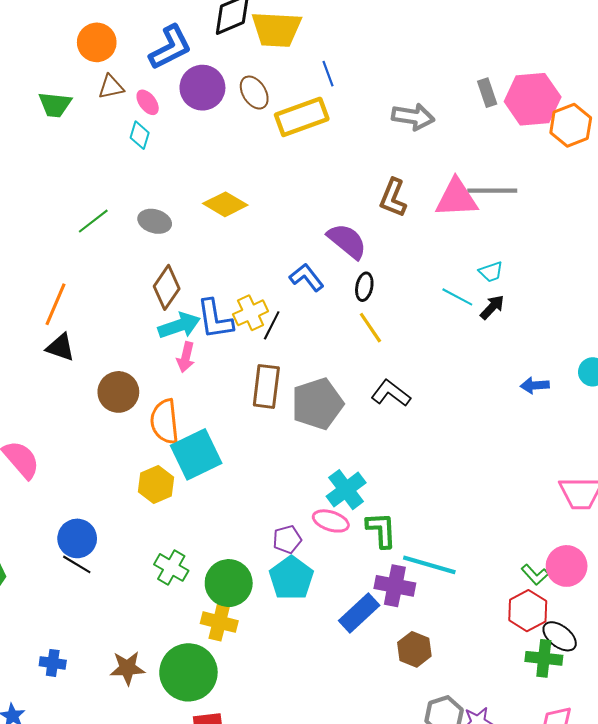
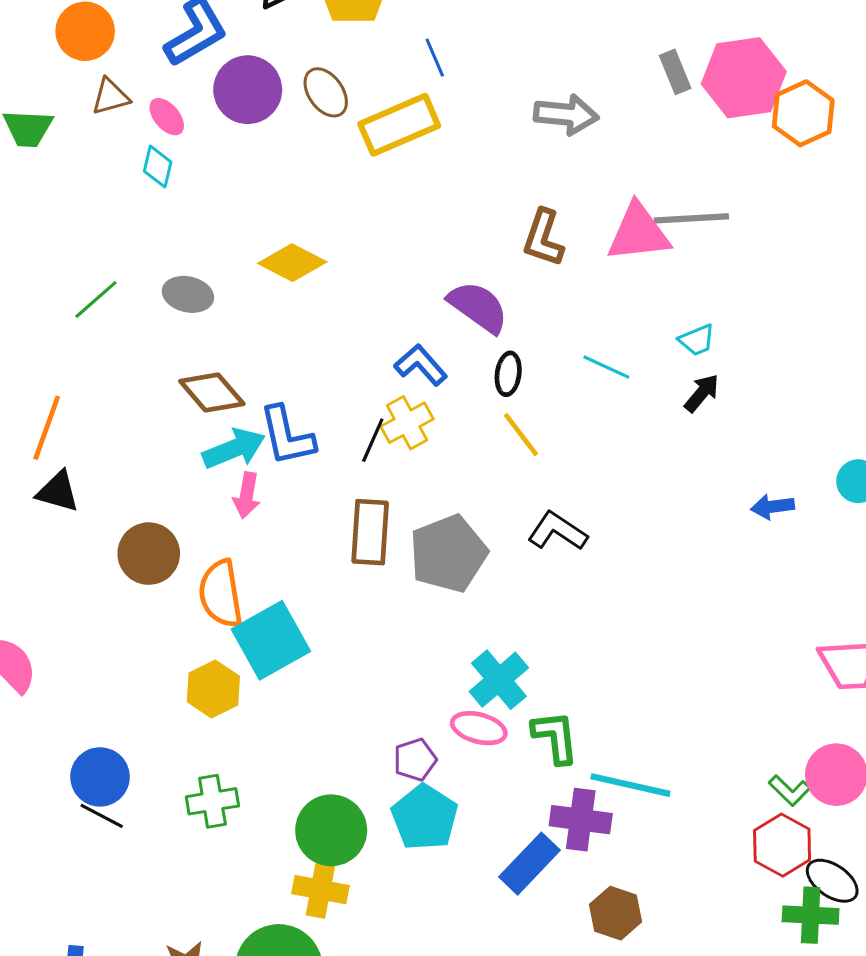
brown diamond: (167, 287) -> (212, 393), turned -72
cyan line: (457, 297) -> (606, 367), moved
yellow cross: (251, 313) -> (407, 423), moved
green cross: (171, 567) -> (212, 801), moved, turned -36

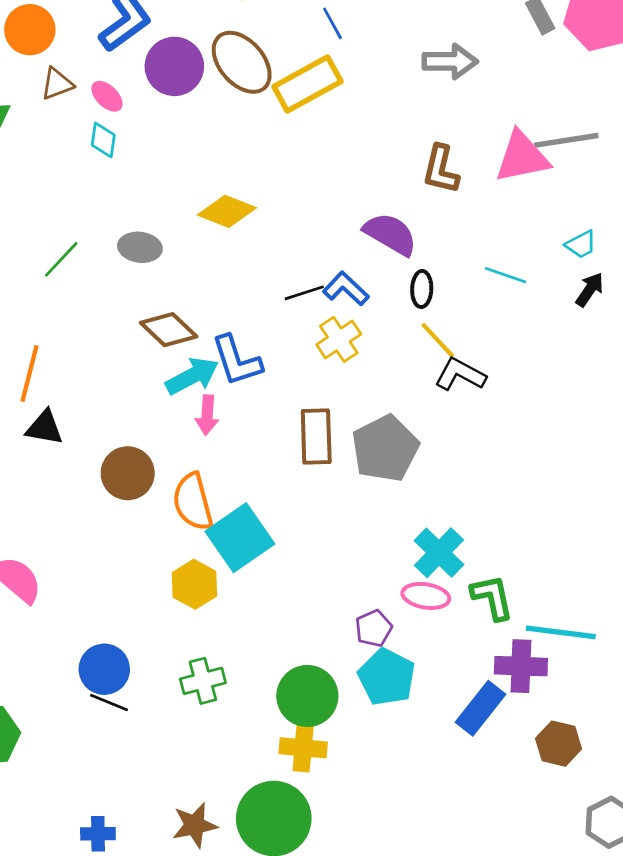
brown ellipse: (326, 92) -> (242, 62), size x1.5
black line: (373, 440) -> (304, 293), moved, turned 54
black L-shape: (557, 531) -> (460, 374), moved

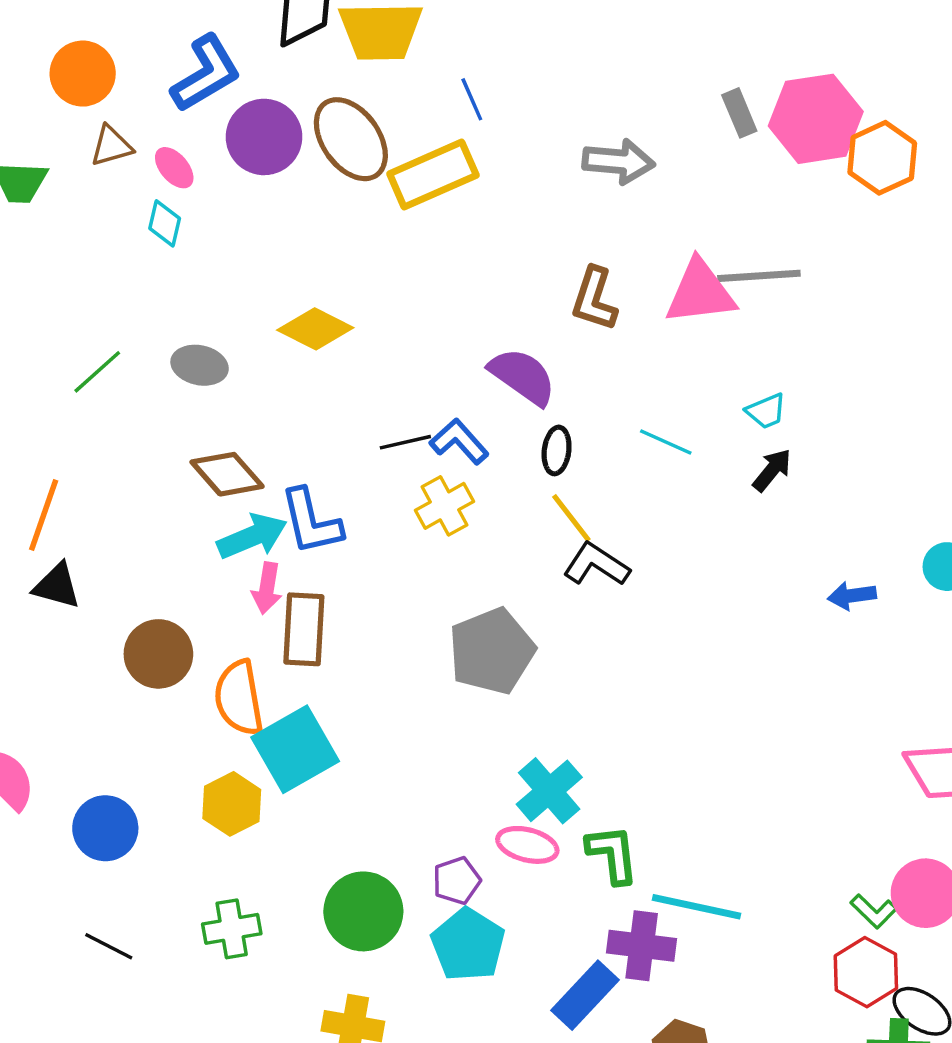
brown rectangle: (316, 436) -> (304, 629), moved
blue circle: (104, 669) -> (105, 828), moved
green circle: (307, 696) -> (363, 911), moved

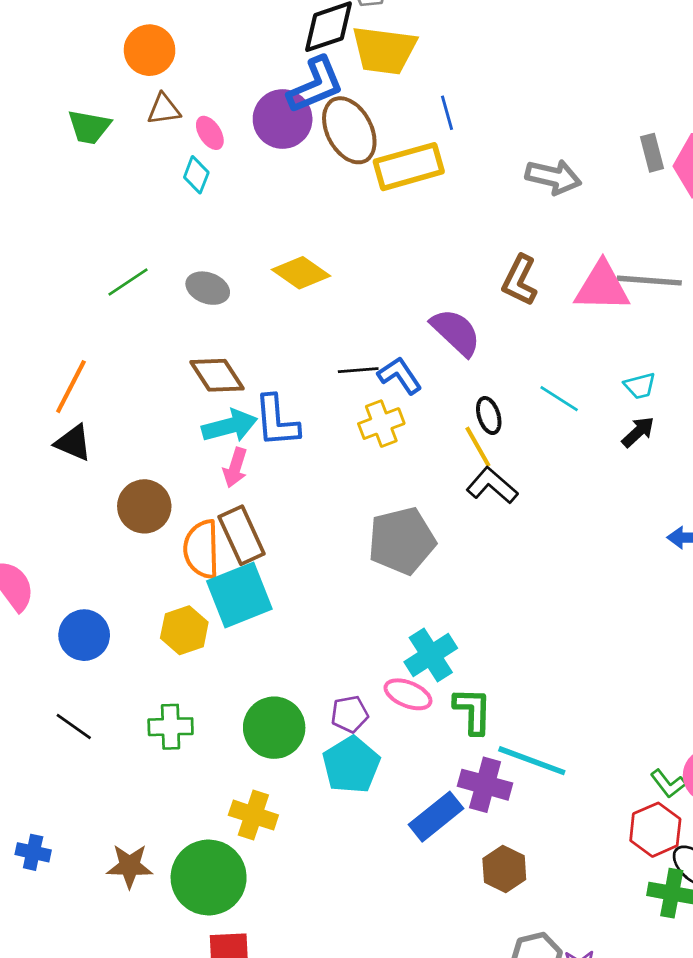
blue L-shape: (206, 74) -> (316, 85), moved
black ellipse: (557, 450) -> (489, 416), moved, turned -33
brown rectangle: (304, 629) -> (242, 535), moved, turned -36

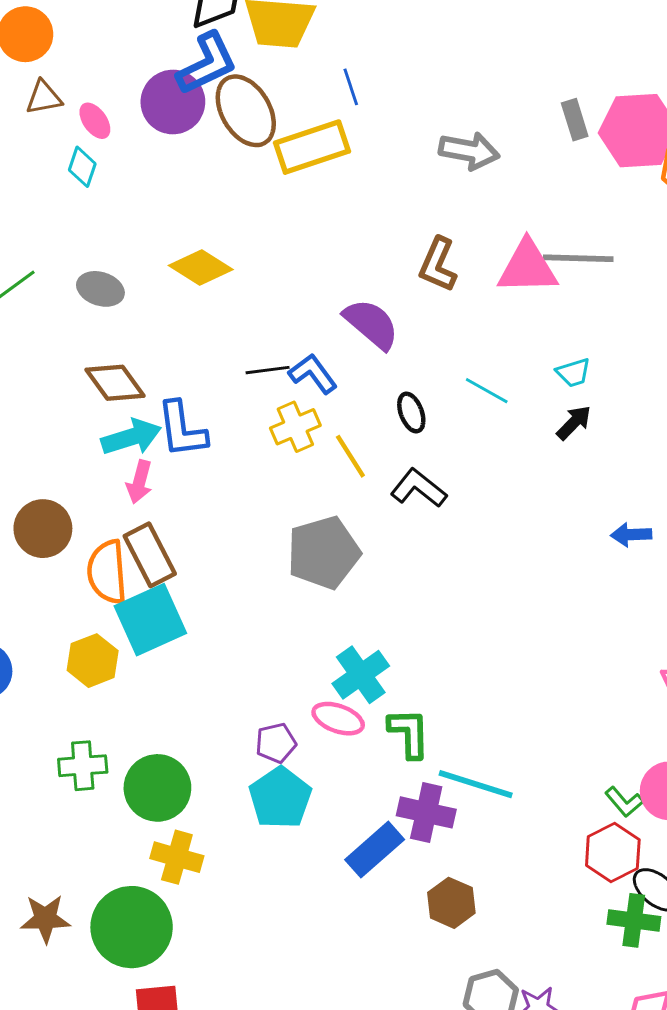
yellow line: (478, 447) -> (350, 456), moved
green circle: (274, 728) -> (157, 788), moved

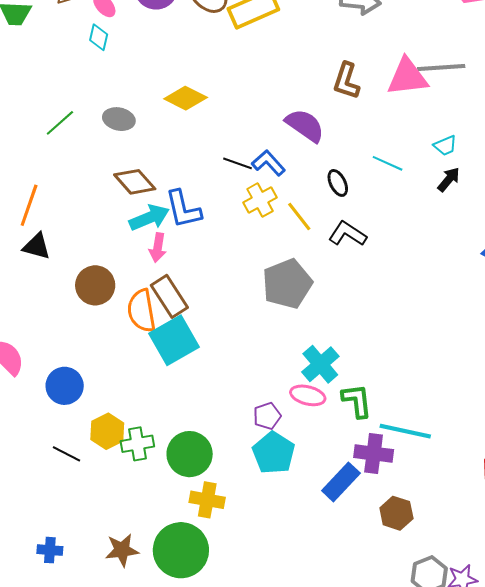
black line: (268, 370) -> (238, 163), turned 32
yellow hexagon: (93, 661) -> (107, 431), moved

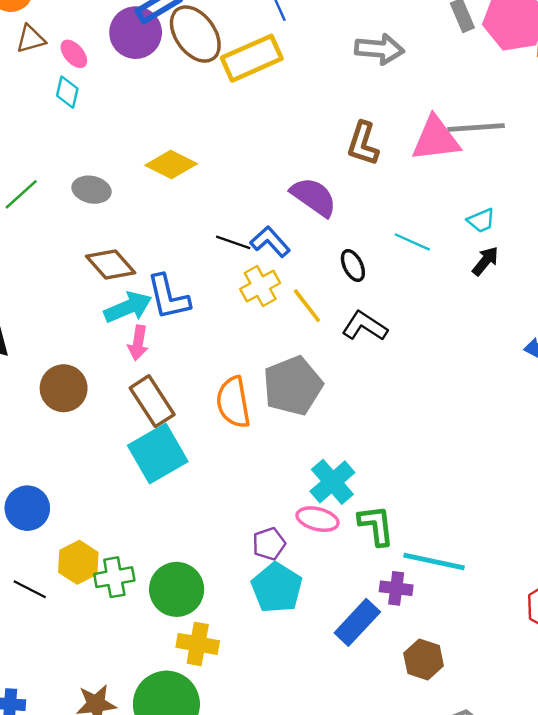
orange semicircle: (142, 311) -> (233, 402), moved
purple cross: (374, 454) -> (396, 588), size x0.7

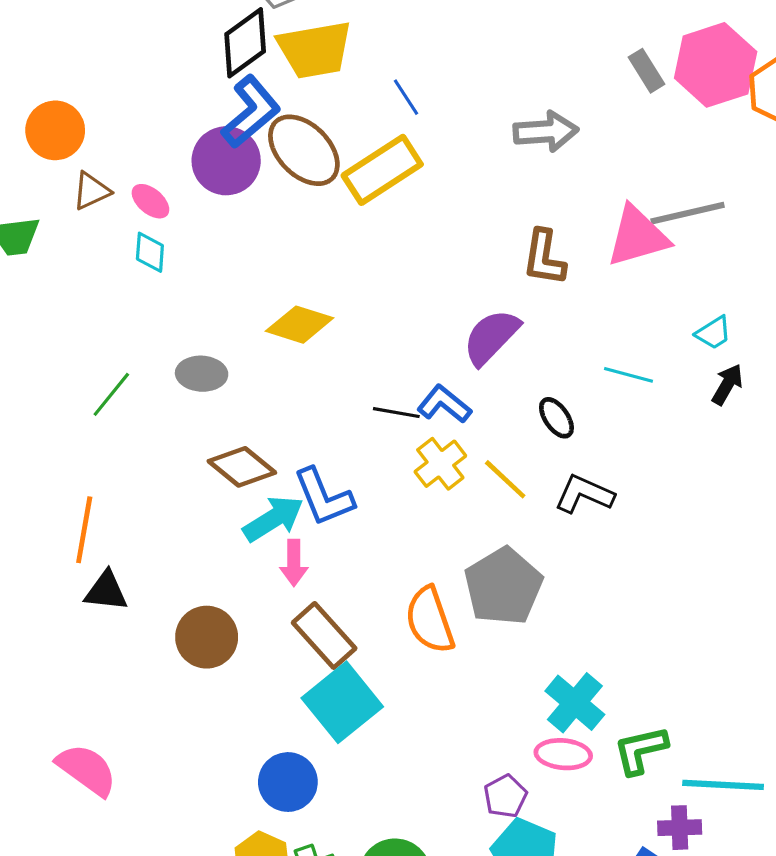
purple semicircle: (314, 197) -> (491, 337), turned -72
blue circle: (27, 508) -> (288, 782), moved
green L-shape: (376, 525) -> (641, 750), turned -87

